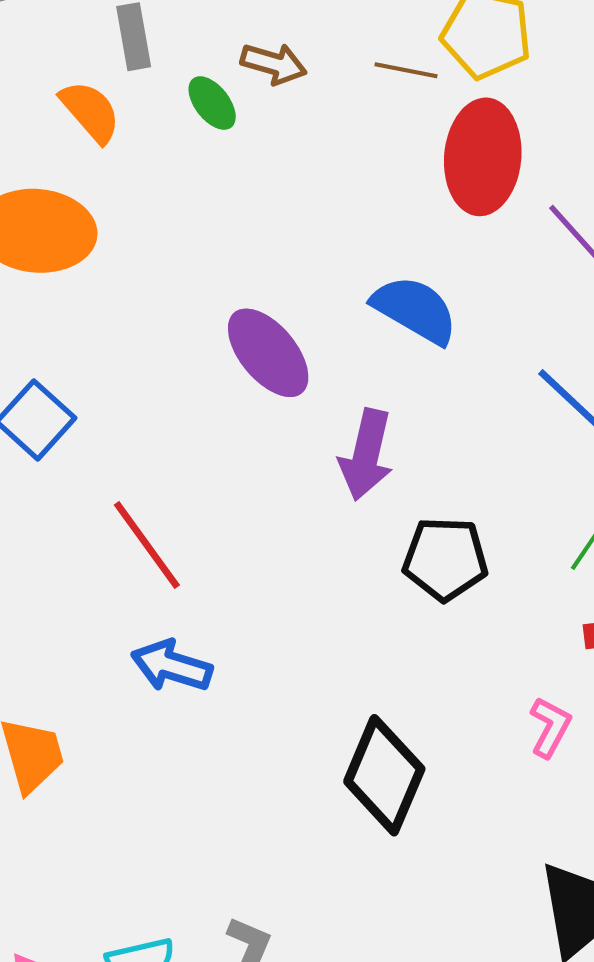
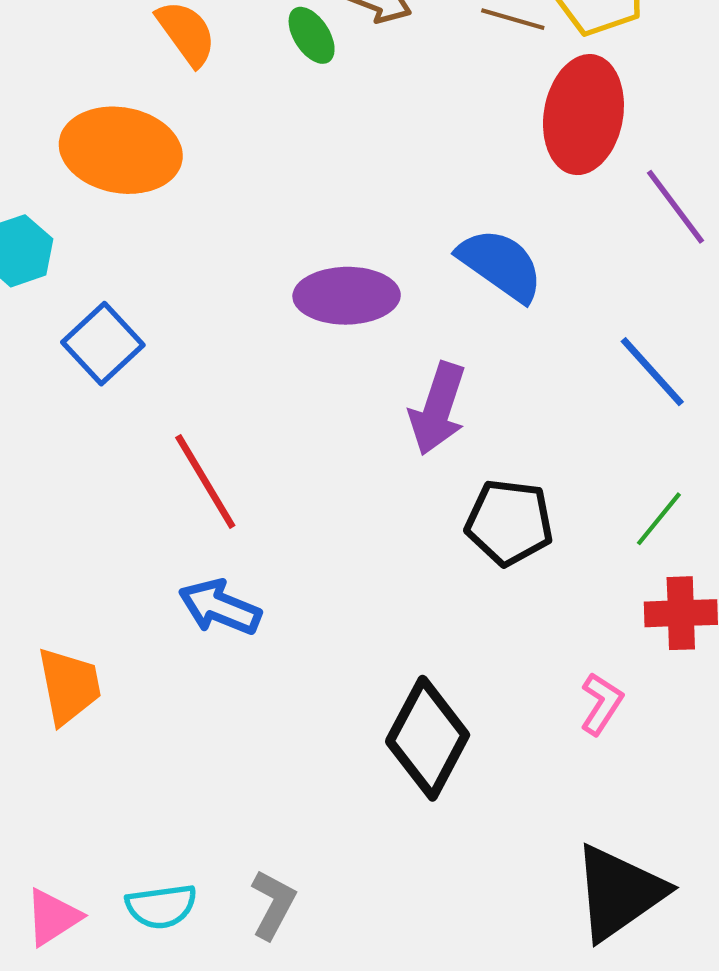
purple ellipse: (268, 353) -> (347, 296), turned -56

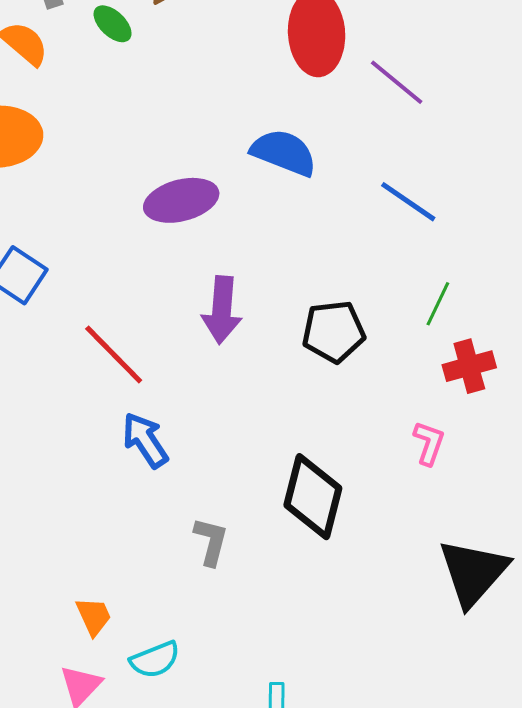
purple arrow: (438, 409) -> (222, 310), moved
blue arrow: (220, 607) -> (145, 440), turned 48
orange trapezoid: (69, 686) -> (94, 616), moved, size x0.7
gray L-shape: (273, 904) -> (211, 541), moved

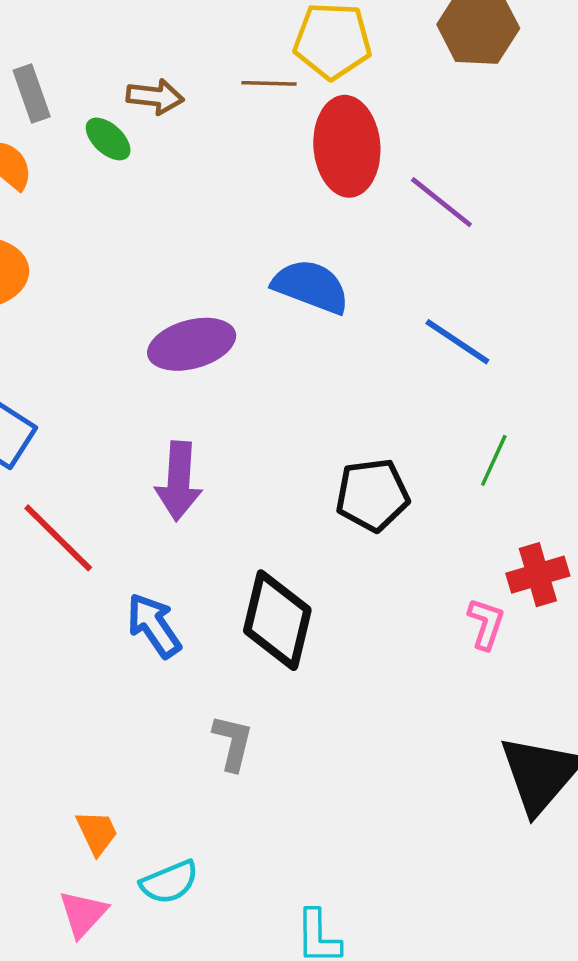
purple arrow: (222, 310) -> (179, 481), moved
red line: (114, 354) -> (58, 538), moved
red cross: (469, 366) -> (538, 575), moved
black diamond: (313, 497) -> (277, 620), moved

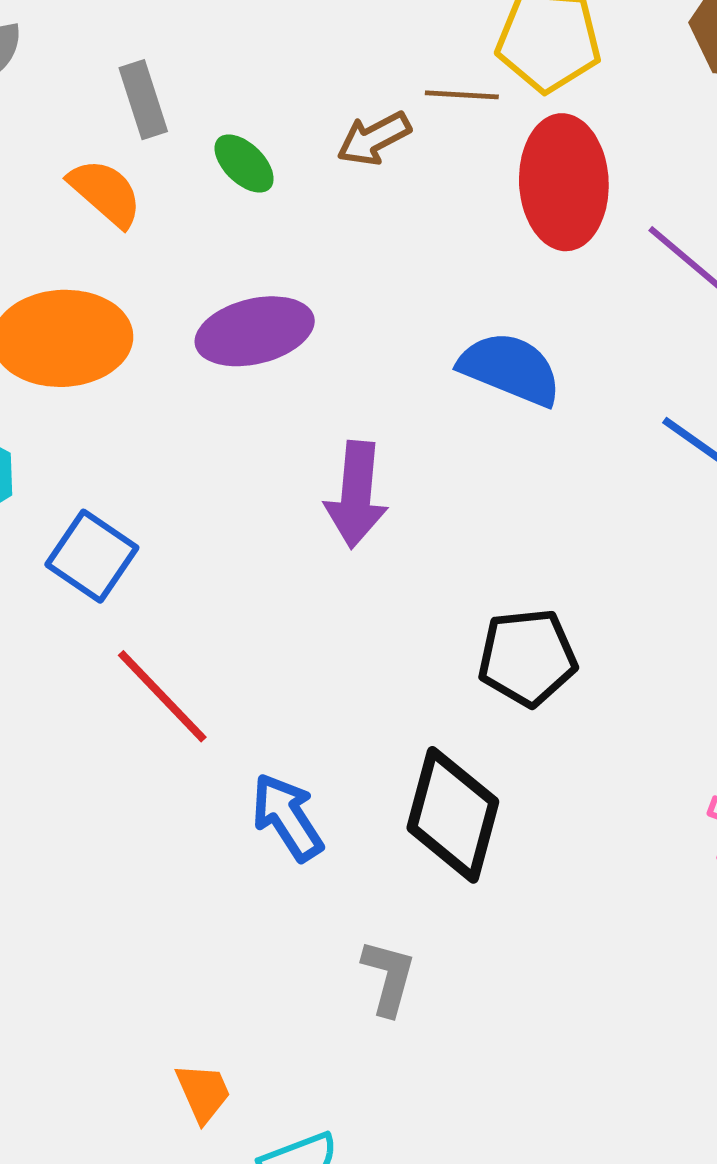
brown arrow: (155, 97) -> (374, 139), moved, turned 144
purple ellipse: (192, 344) -> (255, 331), moved
purple arrow: (179, 481) -> (356, 495), moved
black pentagon: (372, 495) -> (527, 657), moved

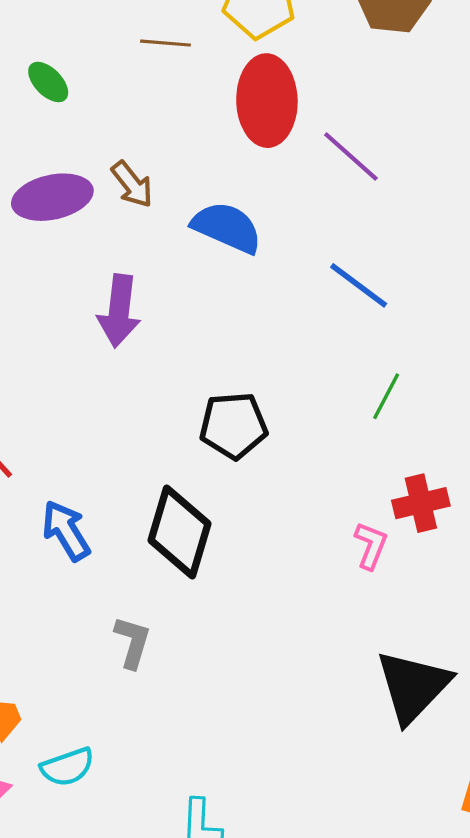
brown line: (462, 95) -> (165, 43), moved
brown arrow: (374, 139) -> (132, 184), moved, turned -102

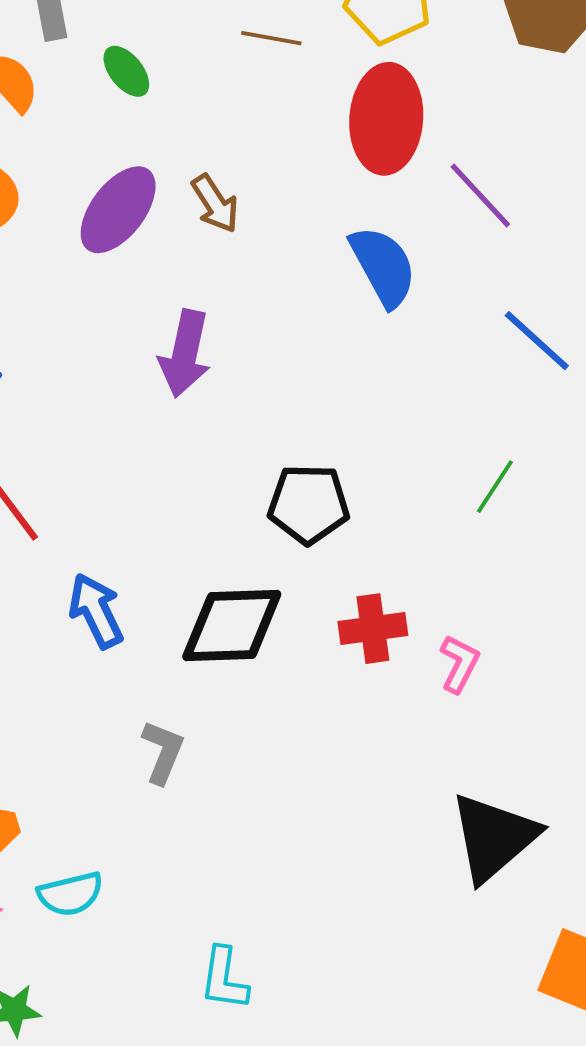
purple ellipse: (52, 197) -> (118, 210), turned -46
blue semicircle: (227, 227) -> (383, 266), moved, turned 32
blue line: (359, 285) -> (537, 341), moved
red cross: (421, 503) -> (373, 629), moved
black diamond: (180, 532) -> (232, 625), turned 66

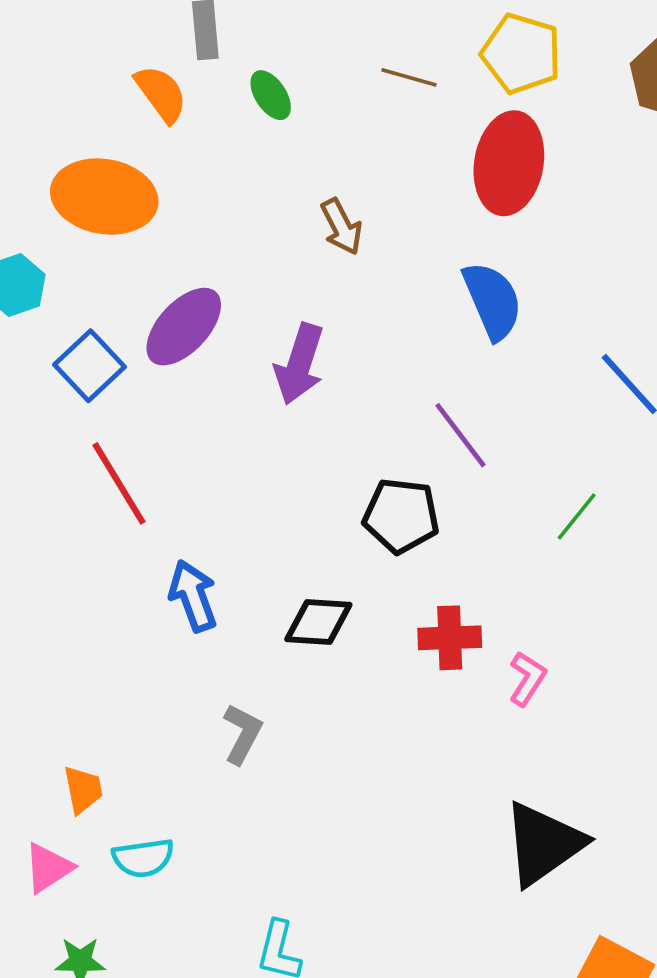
purple line: (480, 195) -> (461, 435), moved
purple ellipse: (118, 210) -> (184, 327), moved
black diamond: (232, 625) -> (318, 622), size x0.7

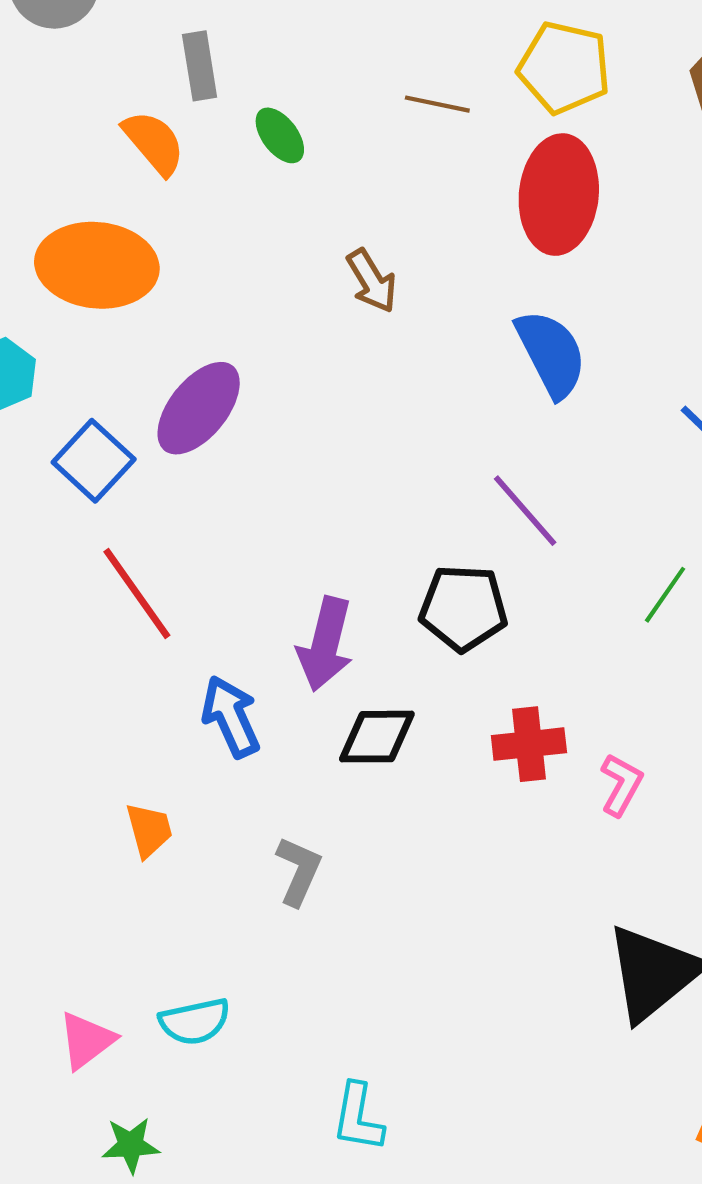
purple arrow: (299, 364) -> (325, 644), moved
orange trapezoid: (83, 790) -> (149, 830), moved

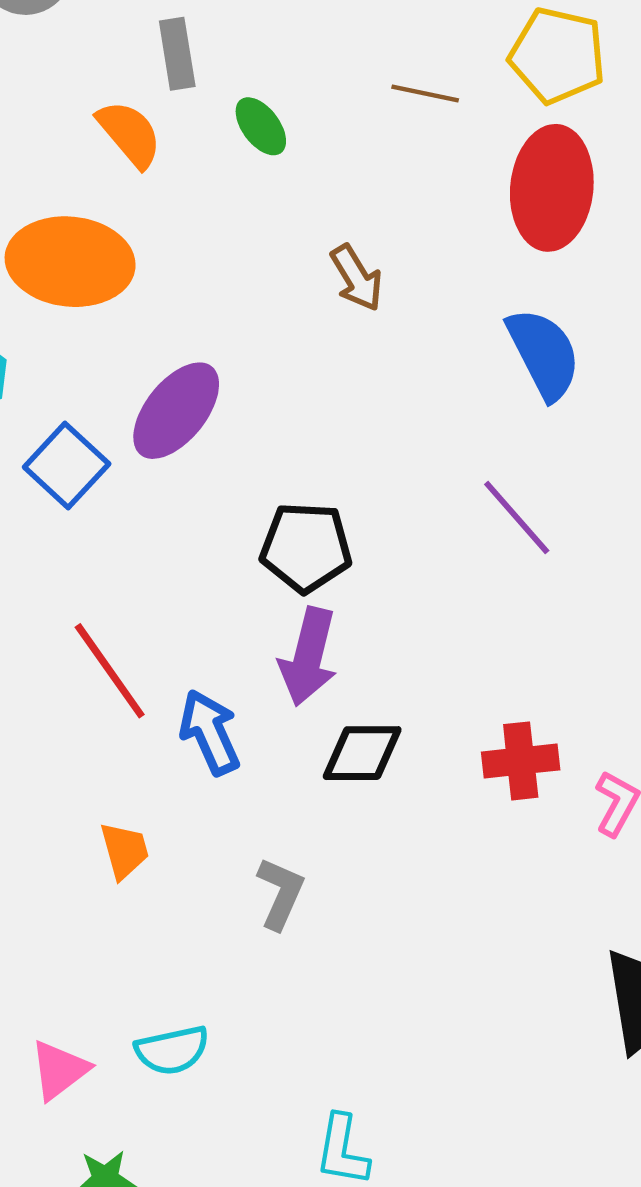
red line: (137, 593) -> (110, 671), moved
black pentagon: (463, 608) -> (306, 547), moved

